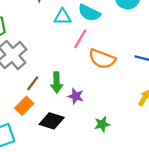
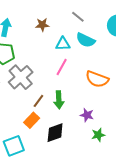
pink line: (80, 39) -> (62, 67), moved
purple star: (76, 96) -> (87, 115), moved
black diamond: (52, 121) -> (55, 133), turned -35

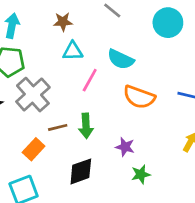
cyan semicircle: (86, 40) -> (121, 59), moved
cyan triangle: (63, 44) -> (73, 51), moved
brown line: (38, 101) -> (58, 127), turned 40
orange rectangle: (32, 120) -> (34, 149), moved

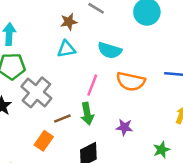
brown star: (63, 22) -> (69, 22), moved
pink line: (90, 80) -> (92, 85), moved
green star: (141, 174) -> (162, 150), moved

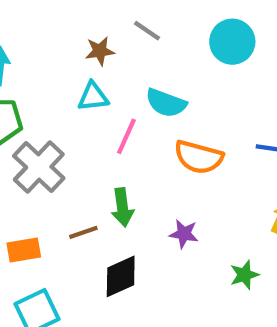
pink line: (92, 85) -> (126, 136), moved
brown line: (62, 119) -> (83, 232), moved
orange rectangle: (44, 141) -> (24, 250), moved, turned 42

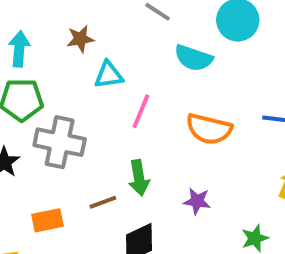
brown star: (100, 51) -> (80, 39), moved
cyan semicircle: (166, 103) -> (193, 58), moved
gray cross: (39, 167) -> (60, 142), turned -30

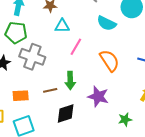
orange semicircle: (209, 129) -> (109, 61), turned -145
purple star: (197, 201) -> (98, 97), size x1.5

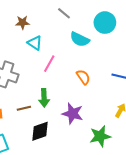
cyan triangle: (62, 26) -> (35, 43), turned 35
orange semicircle: (109, 61) -> (83, 77), size x0.7
green star: (125, 119) -> (100, 136), size x1.5

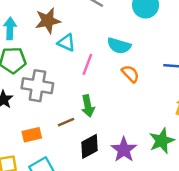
brown star: (22, 22) -> (48, 21), size x1.5
cyan semicircle: (80, 39) -> (119, 46), moved
purple star: (73, 114) -> (124, 150), moved, turned 30

